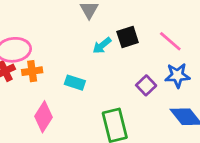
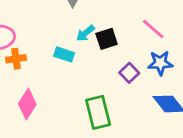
black square: (128, 37) -> (107, 39), moved
cyan rectangle: (75, 83) -> (64, 54), moved

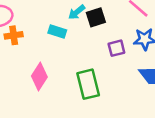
purple square: (129, 73) -> (116, 48), turned 30
pink diamond: (27, 104) -> (39, 76), moved

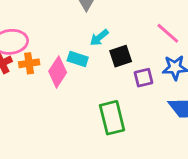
black square: (96, 17) -> (121, 56), moved
pink diamond: (39, 76) -> (58, 72), moved

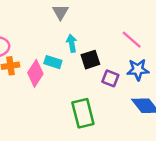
cyan arrow: (99, 38) -> (72, 43), turned 119
purple square: (144, 78) -> (110, 78), turned 35

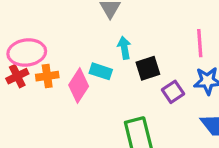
pink line: (132, 40) -> (200, 43), turned 45
purple square: (110, 78) -> (173, 92), turned 35

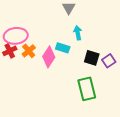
black square: (148, 68) -> (92, 58), moved, turned 35
orange cross: (47, 76) -> (29, 51), turned -32

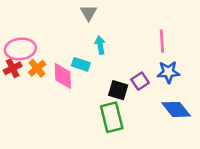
pink diamond: (49, 57) -> (63, 76), turned -35
black square: (92, 58) -> (118, 90), moved

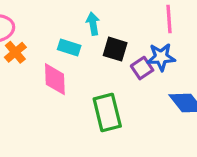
blue star: (168, 72) -> (161, 57), moved
pink diamond: (63, 76) -> (55, 79), moved
black square: (118, 90) -> (115, 49), moved

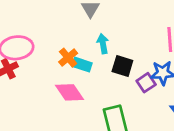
orange cross: (15, 52) -> (68, 58), moved
pink diamond: (55, 79) -> (69, 92), turned -32

